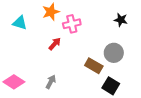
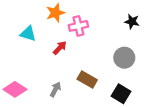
cyan triangle: (20, 23) -> (28, 34), moved
brown rectangle: (94, 66) -> (87, 80), moved

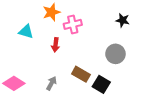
red arrow: (60, 48) -> (56, 45), turned 144
black square: (121, 94) -> (101, 84), moved

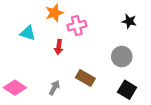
black square: (101, 84) -> (127, 90), moved

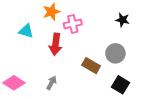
red arrow: (59, 47) -> (56, 44), size x1.5
brown rectangle: (85, 78) -> (91, 66), moved

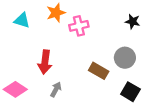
cyan triangle: (26, 31) -> (22, 20), moved
red arrow: (56, 44) -> (45, 62), moved

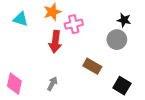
gray circle: (125, 58) -> (117, 40), moved
red arrow: (45, 62) -> (55, 42), moved
pink diamond: (15, 89) -> (14, 84), turned 70

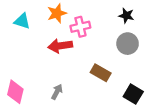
black star: (124, 20) -> (126, 16), moved
red arrow: (55, 42) -> (60, 46), turned 75

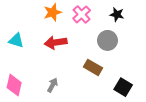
cyan triangle: (22, 21) -> (16, 40), moved
pink cross: (80, 27) -> (82, 14), moved, turned -30
gray circle: (128, 44) -> (108, 40), moved

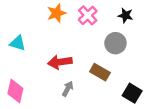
red arrow: (56, 43) -> (60, 62), moved
gray arrow: (53, 85) -> (68, 89), moved

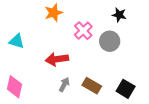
pink cross: (88, 15) -> (83, 31), moved
brown rectangle: (100, 72) -> (92, 86), moved

